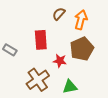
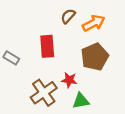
orange arrow: (81, 20) -> (94, 23), turned 48
red star: (60, 61) -> (69, 80), moved

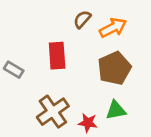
red star: (69, 80) -> (88, 123), moved
green triangle: (81, 101) -> (116, 110), moved

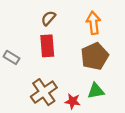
brown semicircle: (82, 19) -> (48, 18), moved
orange arrow: (113, 28) -> (93, 23), turned -70

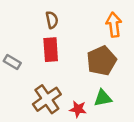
brown semicircle: (48, 18) -> (52, 20), turned 126
orange arrow: (93, 23) -> (114, 25), moved

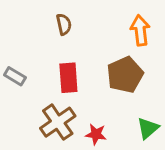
red rectangle: (51, 50) -> (68, 78), moved
green triangle: (103, 98) -> (148, 128), moved, turned -30

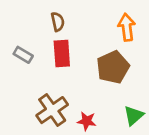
gray rectangle: (15, 76) -> (23, 55), moved
red rectangle: (68, 78) -> (62, 53), moved

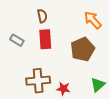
orange arrow: (127, 27) -> (93, 20), turned -36
brown cross: (52, 110) -> (38, 81), turned 30

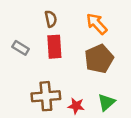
orange arrow: (93, 20) -> (97, 24), moved
green triangle: (98, 85) -> (106, 102), moved

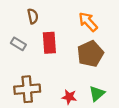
brown semicircle: (51, 19) -> (33, 16), moved
brown cross: (46, 96) -> (27, 89), moved

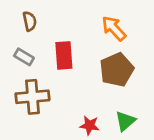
brown semicircle: (33, 16) -> (30, 21), moved
brown cross: (27, 89) -> (32, 97), moved

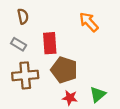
brown pentagon: (117, 70) -> (64, 70), moved, turned -30

